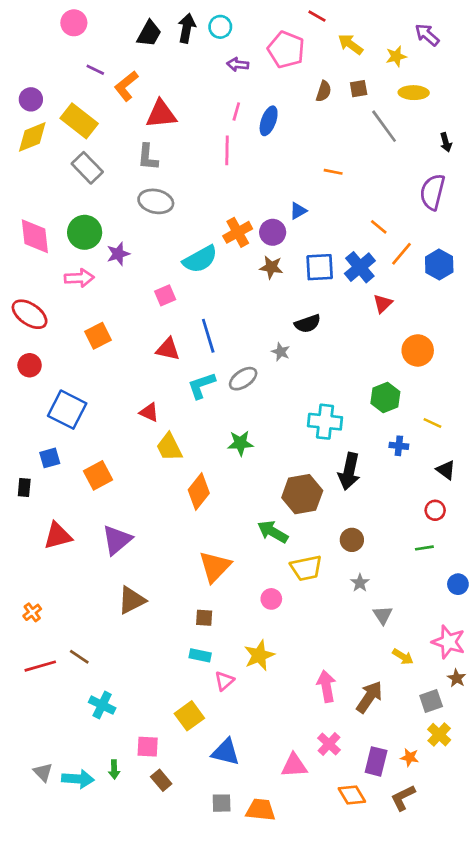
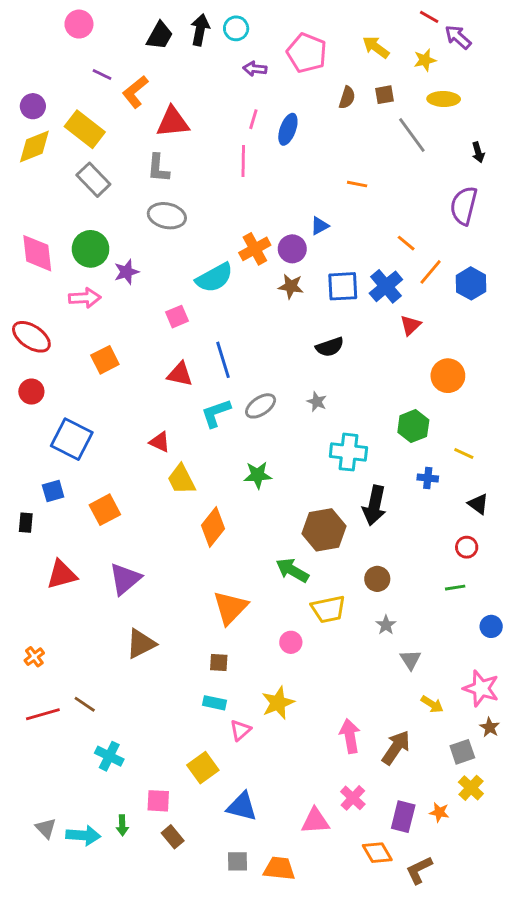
red line: (317, 16) -> (429, 17), moved
gray star: (281, 352) -> (317, 402), moved
brown L-shape: (403, 798) -> (419, 870), moved

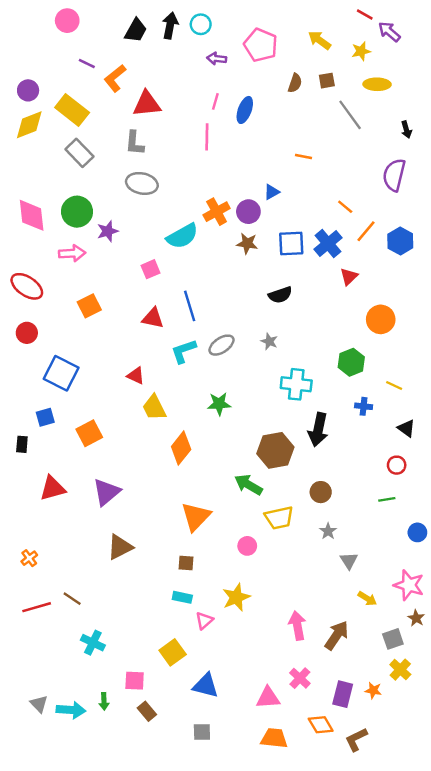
orange trapezoid: (279, 869) -> (274, 738), moved

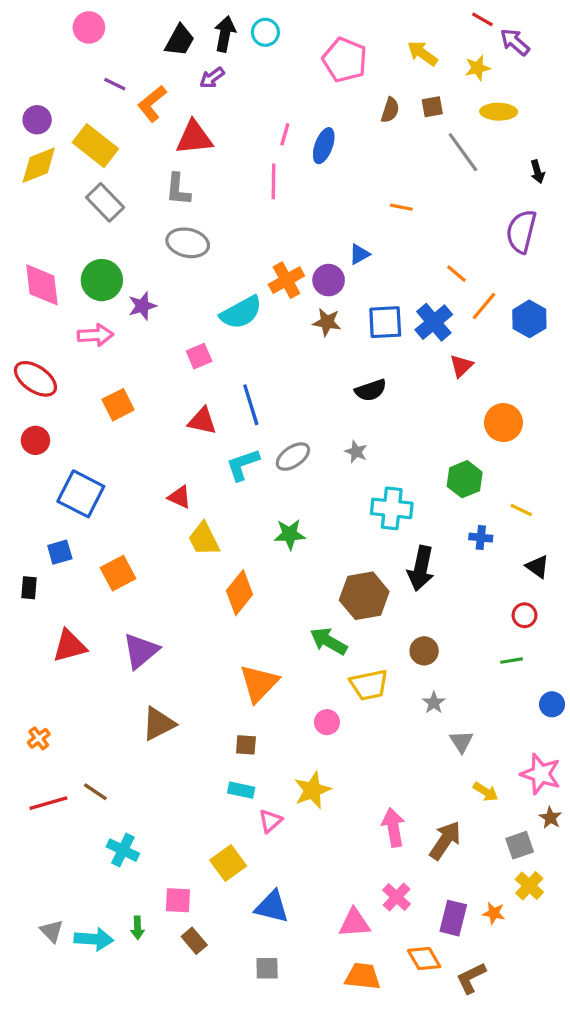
purple arrow: (217, 59) -> (212, 78), moved, turned -42

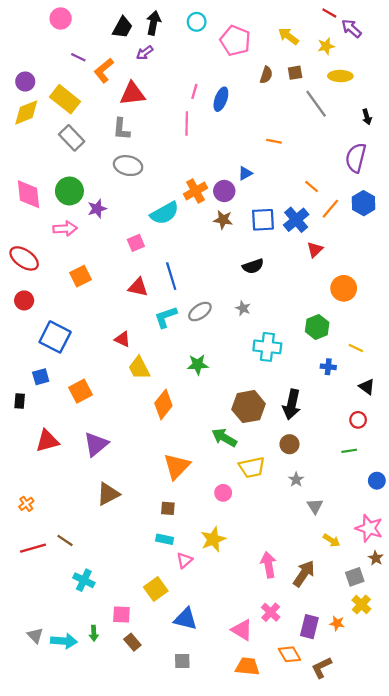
cyan circle: (265, 32) -> (197, 22), moved
blue hexagon: (529, 319) -> (364, 203), moved
black arrow: (421, 568) -> (292, 404), moved
pink triangle: (354, 923) -> (242, 630), turned 35

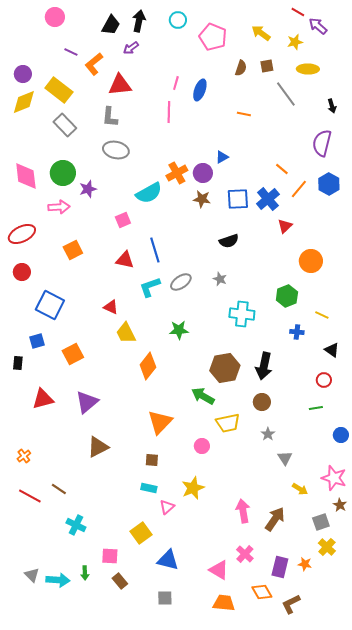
orange line: (274, 141) -> (244, 114), moved
red ellipse: (24, 258) -> (22, 234), turned -60
red line: (33, 548) -> (30, 496), turned 45

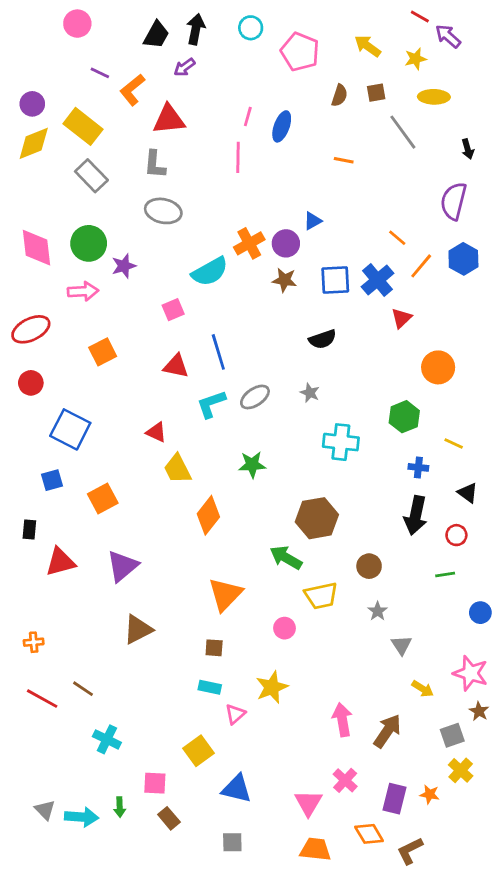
black rectangle: (18, 363) -> (29, 529), moved
black arrow: (264, 366) -> (416, 515), moved
orange cross: (24, 456) -> (34, 642), turned 32
pink triangle: (219, 570) -> (308, 803), turned 30

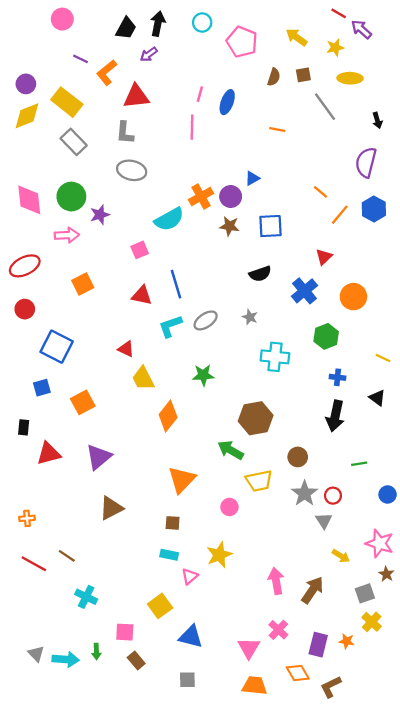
blue cross: (378, 280) -> (305, 291), moved
yellow line: (454, 444) -> (383, 358), moved
red circle: (456, 535) -> (333, 496), moved
gray star: (378, 611) -> (305, 493), size x1.6

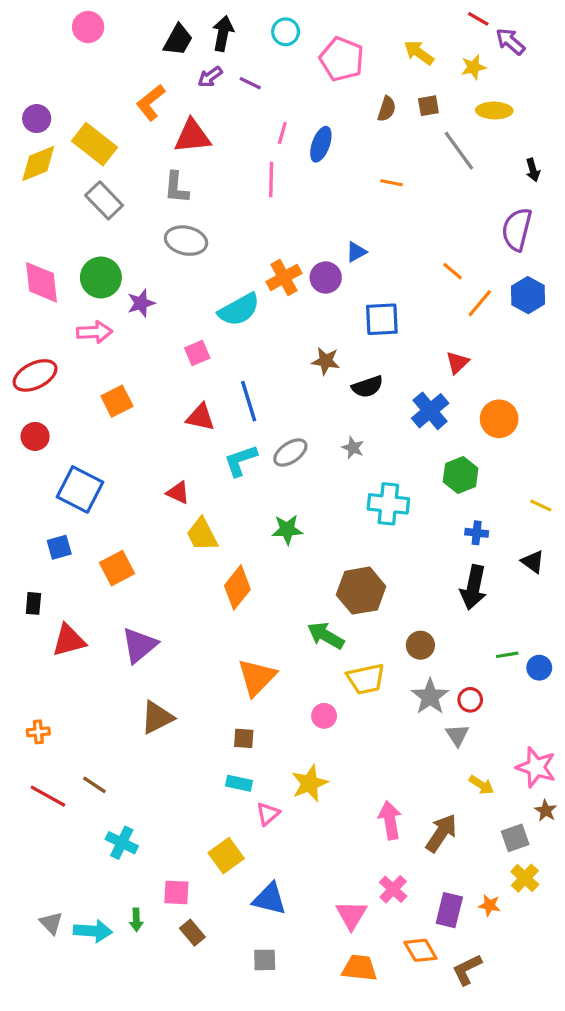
purple line: (80, 59) -> (250, 83), moved
brown star: (229, 226) -> (326, 361), moved
blue circle: (388, 494) -> (539, 668), moved

